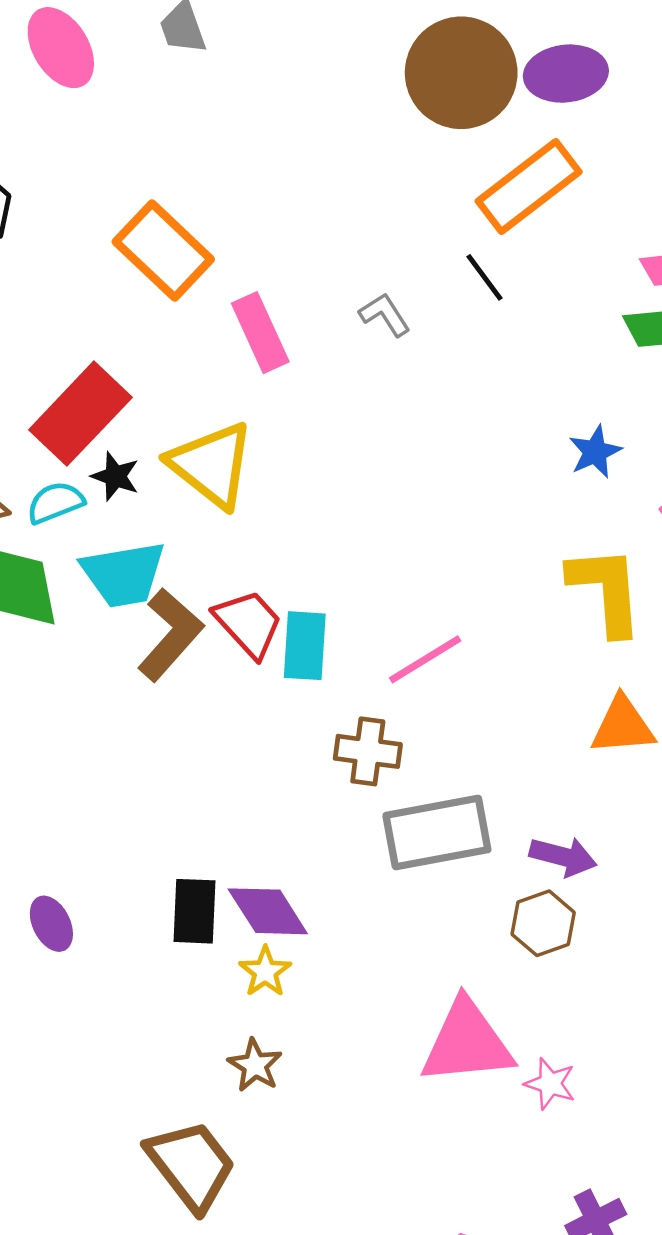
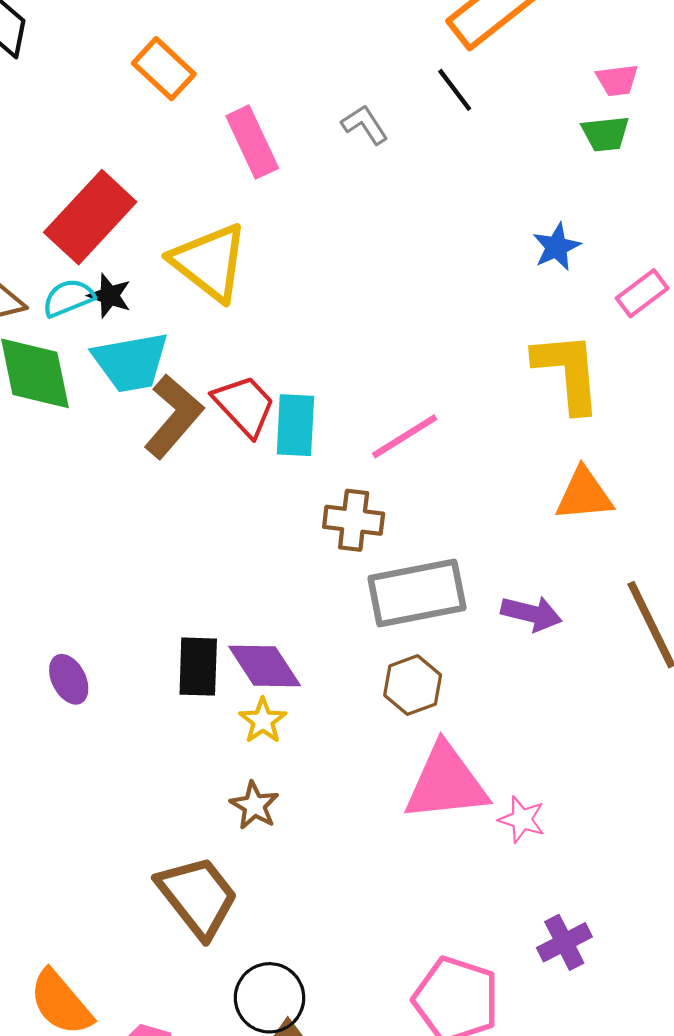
orange rectangle: (163, 251) -> (164, 69), size x0.7
black star: (115, 476) -> (109, 296), moved
brown hexagon: (543, 923) -> (413, 685), moved

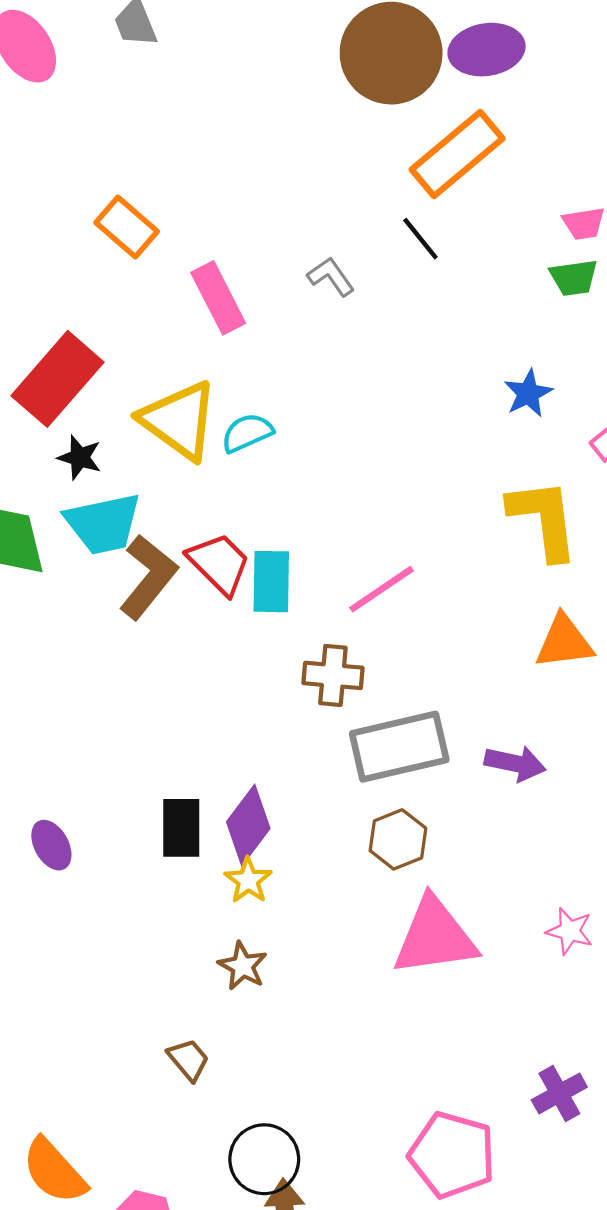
cyan semicircle: (68, 298) -> (247, 433), moved
purple diamond: (265, 666) -> (248, 825), turned 72
pink star: (522, 819) -> (570, 931), moved
brown trapezoid: (198, 897) -> (188, 1060), size x0.5

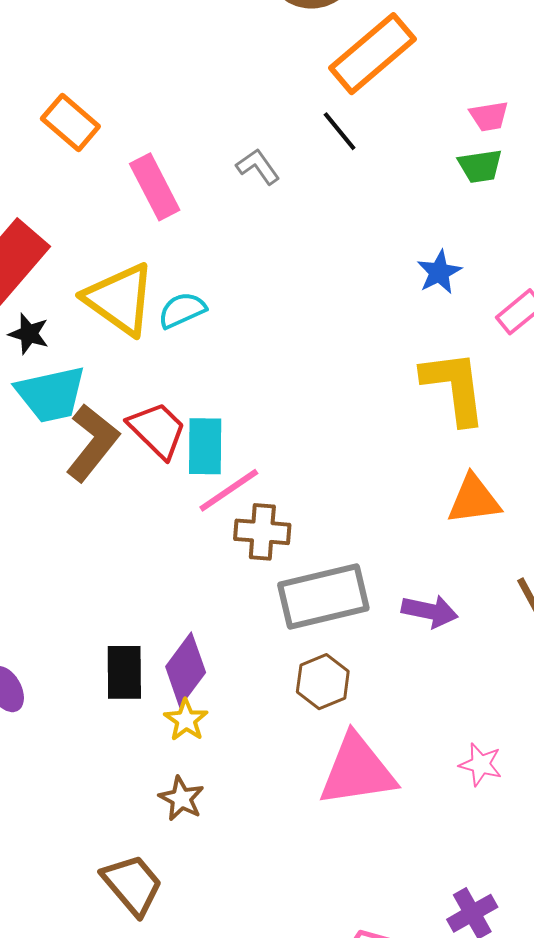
pink line: (382, 589) -> (229, 490), moved
brown trapezoid: (188, 1060) -> (132, 885), size x1.6

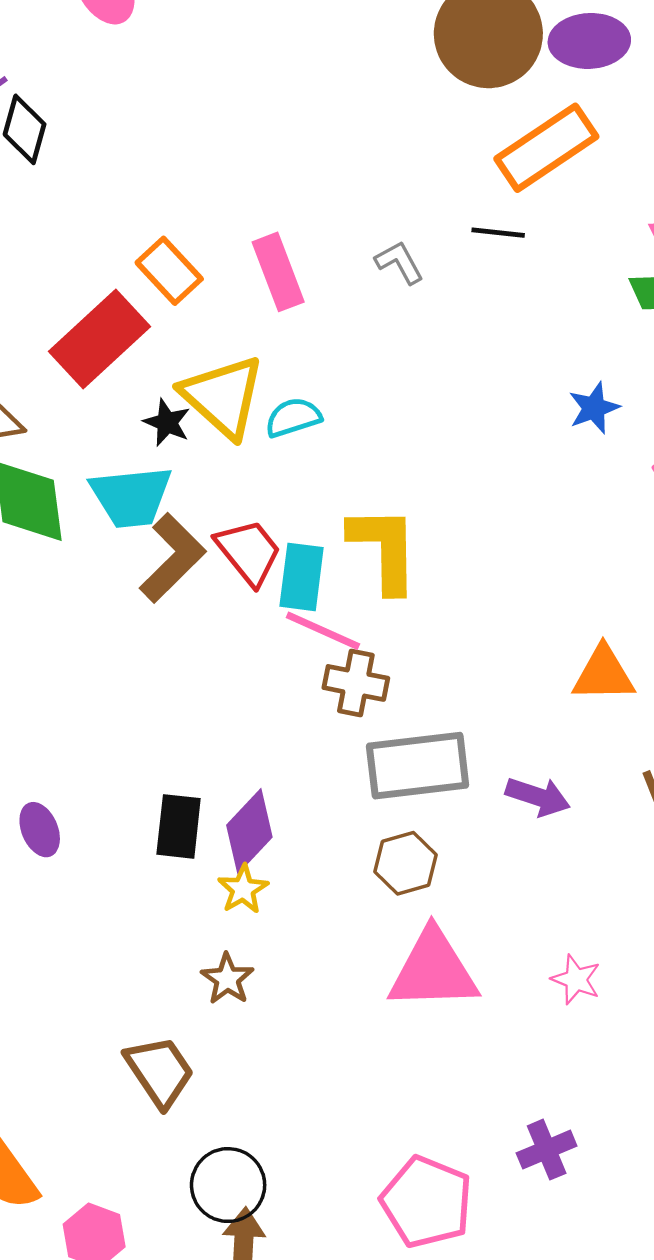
orange rectangle: (70, 122) -> (169, 271), moved
black line: (340, 131) -> (498, 233), turned -51
black star: (29, 334) -> (167, 423), moved
yellow L-shape: (454, 387) -> (384, 549), moved
pink line: (229, 490) -> (323, 631), turned 52

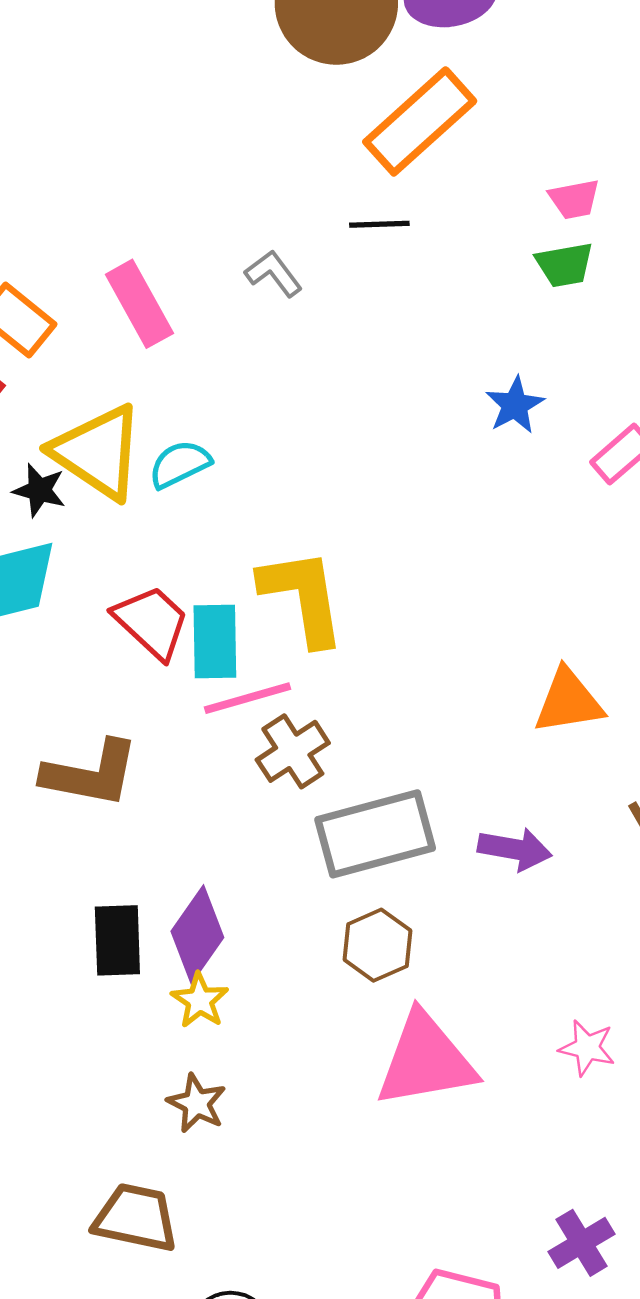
brown L-shape: (172, 558) -> (91, 774), moved, turned 64
pink line: (323, 631) -> (248, 698), turned -32
brown cross: (356, 683) -> (293, 751), turned -36
brown trapezoid: (160, 1071) -> (136, 1218), turned -36

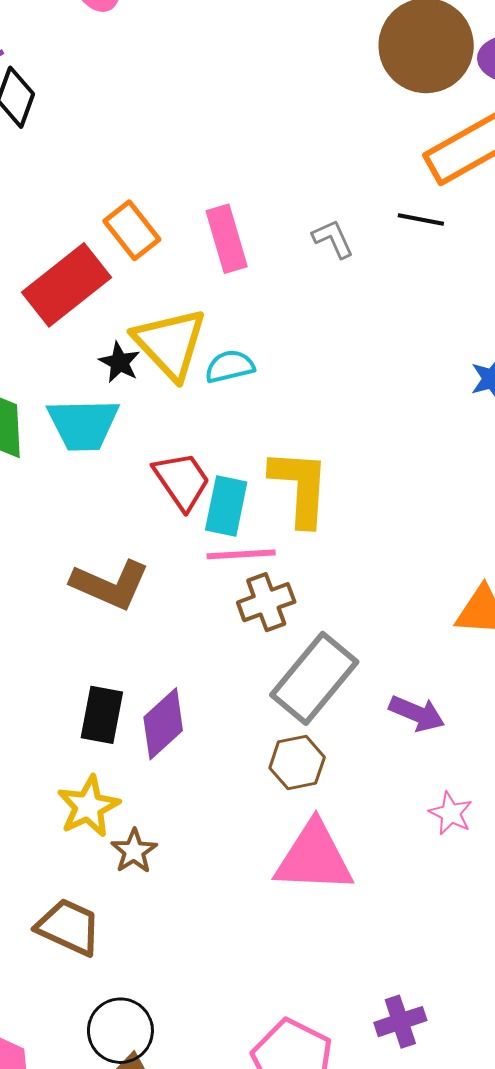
gray rectangle: (375, 834) -> (314, 678), turned -48
yellow star: (200, 1000) -> (88, 806), moved, size x1.4
pink star: (587, 1048) -> (451, 813), moved

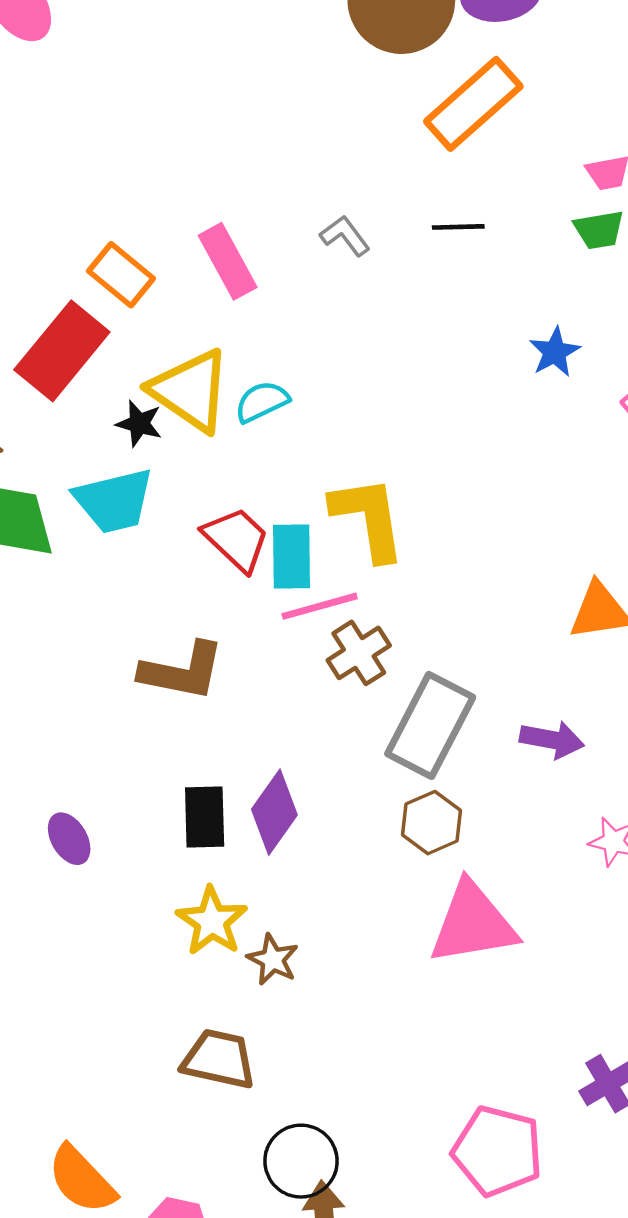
black line: (421, 220) -> (458, 227), moved

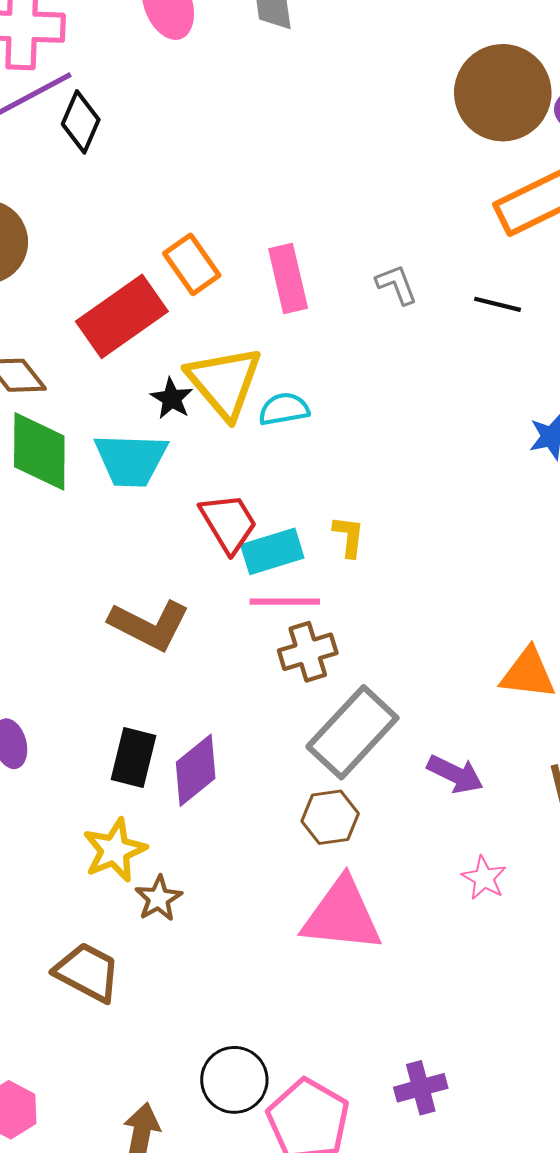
yellow L-shape: (368, 518) -> (349, 536), size x0.5
cyan rectangle: (291, 557) -> (272, 551), turned 58
black circle: (301, 1161) -> (234, 1080), moved

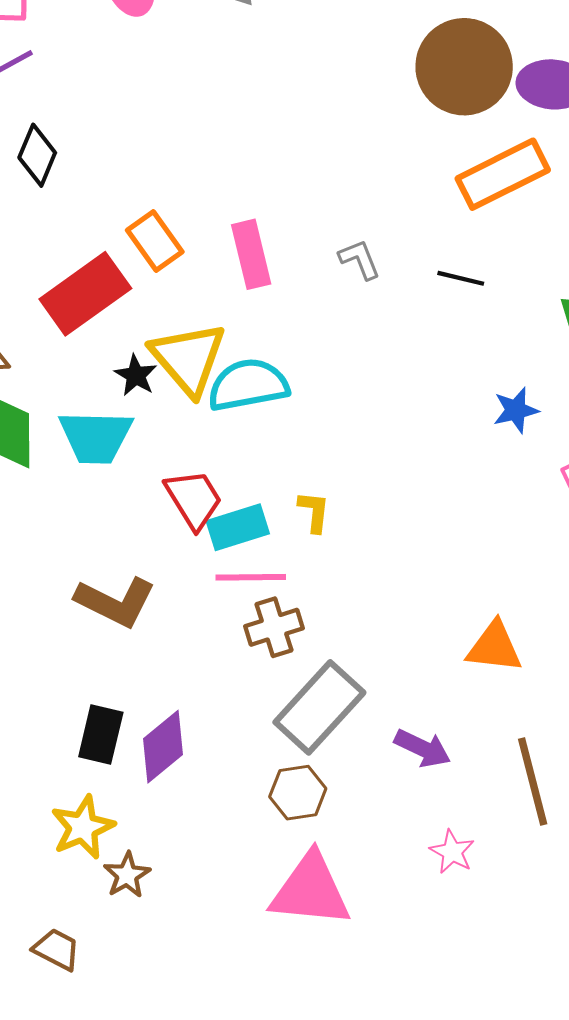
black diamond: (81, 122) -> (37, 155), moved
cyan semicircle: (284, 409) -> (248, 385), size x1.6
brown trapezoid: (87, 972) -> (57, 949), size x0.7

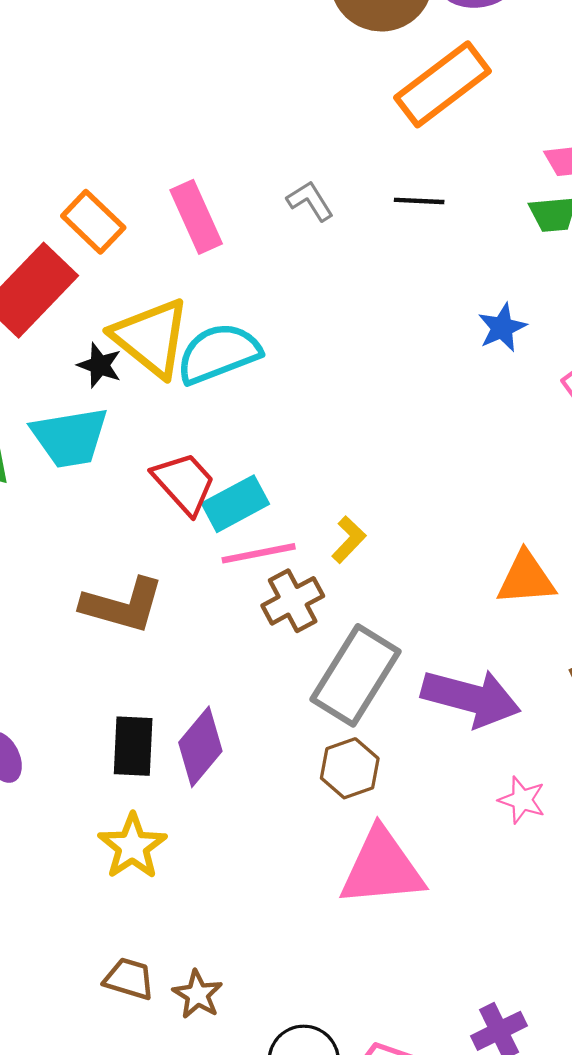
yellow L-shape: (314, 512) -> (349, 540), moved, turned 48
purple arrow: (423, 748) -> (471, 698), size x1.6
brown star: (127, 875) -> (198, 994), moved

